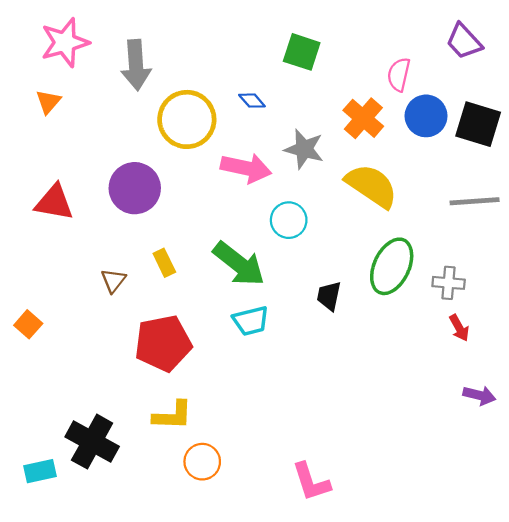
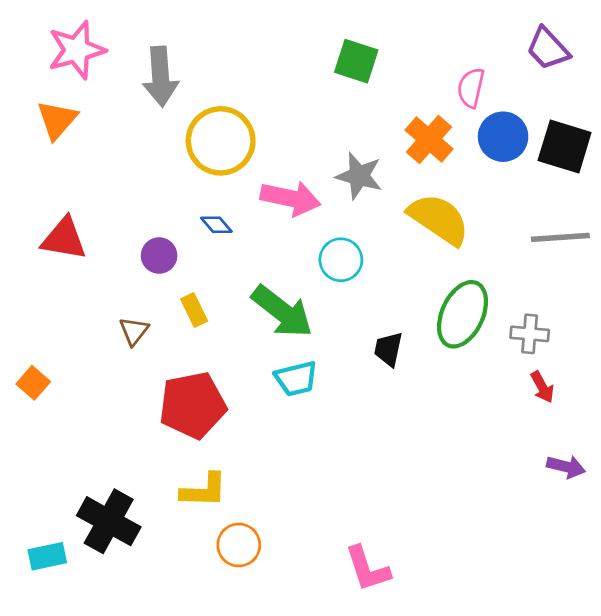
blue diamond: (252, 101) -> (216, 225), moved
orange triangle: (48, 102) -> (57, 120), size x1.4
purple circle: (135, 188) -> (159, 256), moved, size x0.6

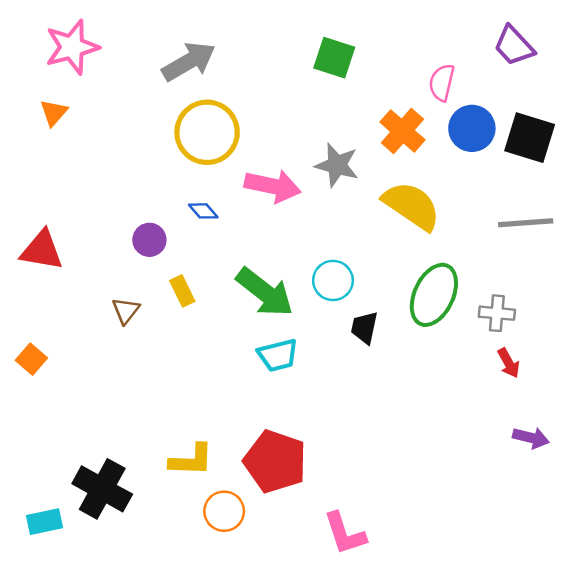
gray arrow: (160, 77) -> (189, 61), moved, turned -116
orange triangle: (57, 120) -> (54, 113), size x0.7
red triangle: (64, 239) -> (42, 250), moved
cyan circle: (341, 260) -> (333, 280), moved
red pentagon: (193, 405) -> (275, 461), moved, turned 30

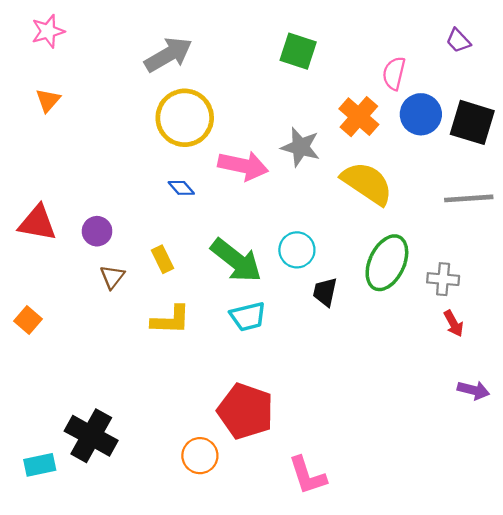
purple trapezoid: (514, 46) -> (458, 41), size x0.7
pink star: (72, 47) -> (48, 31), moved, size x0.7
purple circle: (149, 240) -> (97, 231), moved
yellow L-shape: (191, 460) -> (171, 320), moved

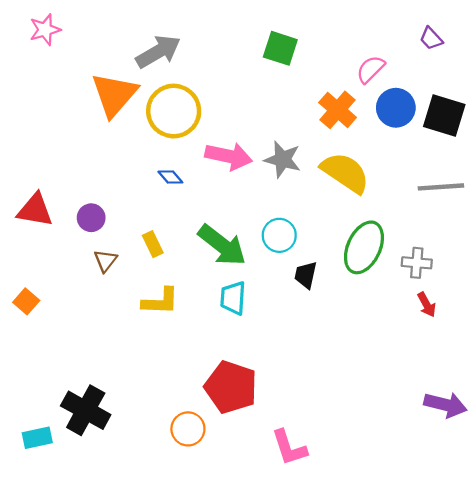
pink semicircle: (394, 73) -> (371, 69), turned 32
orange triangle: (48, 100) -> (114, 95), moved, size x2.0
gray star: (300, 147) -> (283, 159), moved
cyan trapezoid: (248, 317) -> (233, 298), turned 108
purple arrow: (473, 390) -> (445, 405), moved, size x1.4

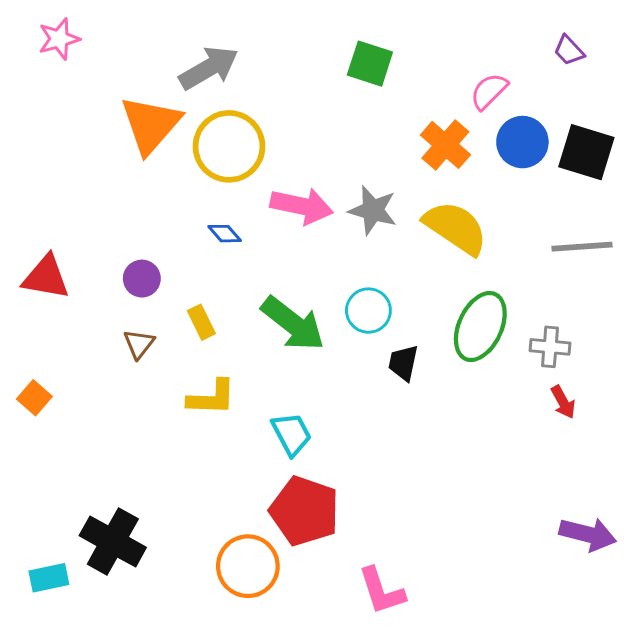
purple circle: (91, 218) -> (142, 279), moved
cyan trapezoid: (233, 298) -> (291, 434), moved, turned 148
orange circle: (188, 429) -> (248, 566), size x1.4

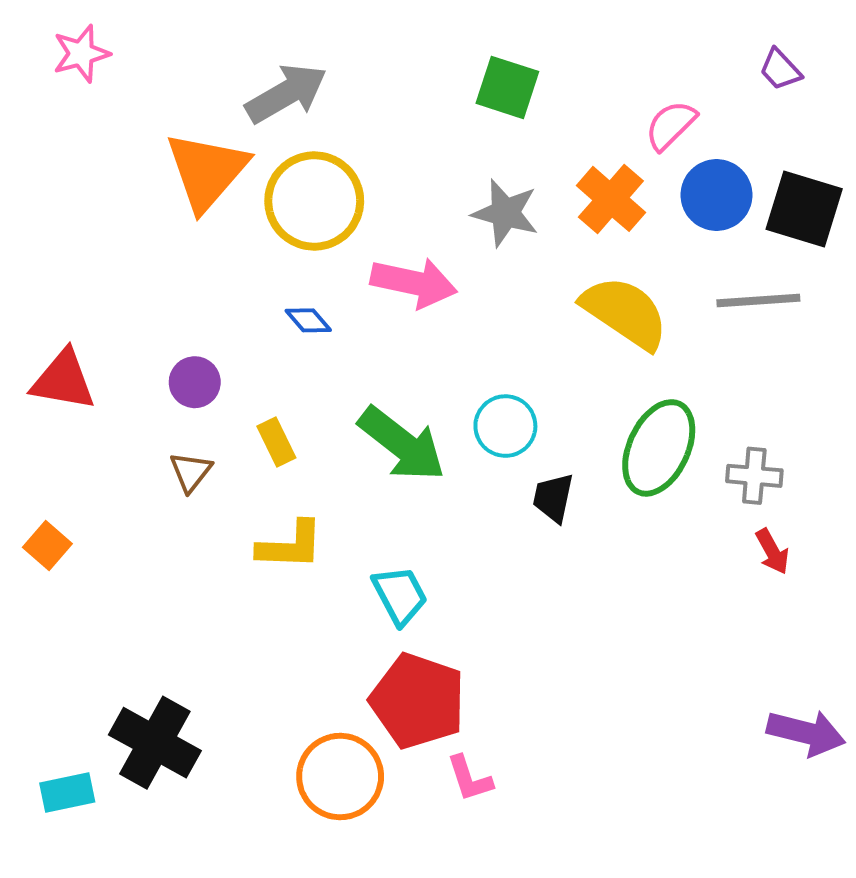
gray star: (373, 210) -> (505, 213), moved
gray line: (582, 247) -> (758, 301), moved
pink L-shape: (382, 591) -> (470, 779), moved, size x0.7

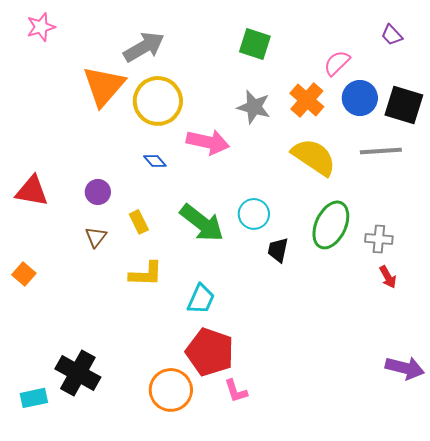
cyan trapezoid: (400, 595) -> (201, 299), turned 52

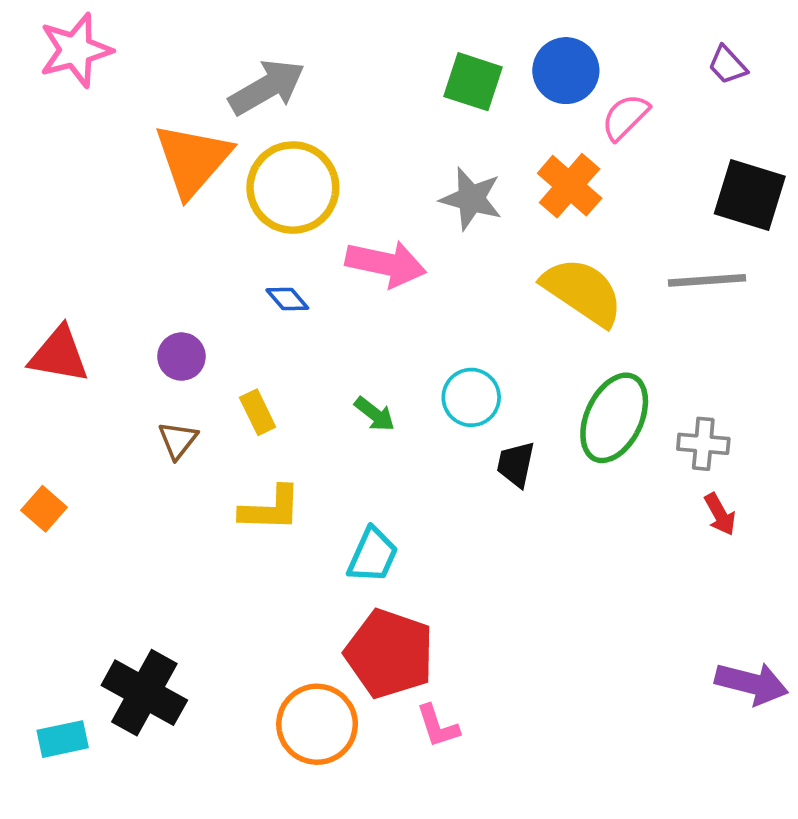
pink star: (41, 27) -> (76, 50), size x1.4
blue circle: (360, 98) -> (566, 71), moved
green arrow: (202, 223) -> (375, 414), size x0.5

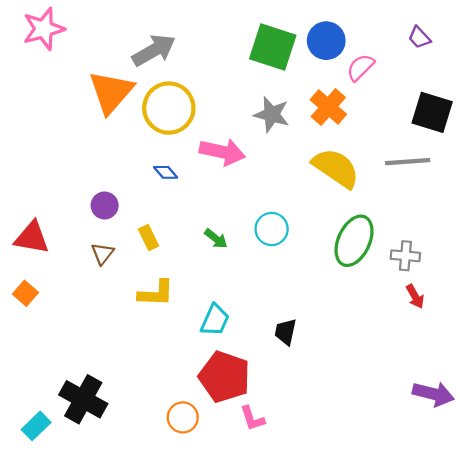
green square: (473, 82) -> (273, 47), size x1.4
red triangle: (59, 355) -> (32, 238), moved
black trapezoid: (516, 464) -> (286, 332), moved
orange circle: (317, 724) -> (183, 417), size x0.7
cyan rectangle: (63, 739) -> (36, 426), turned -32

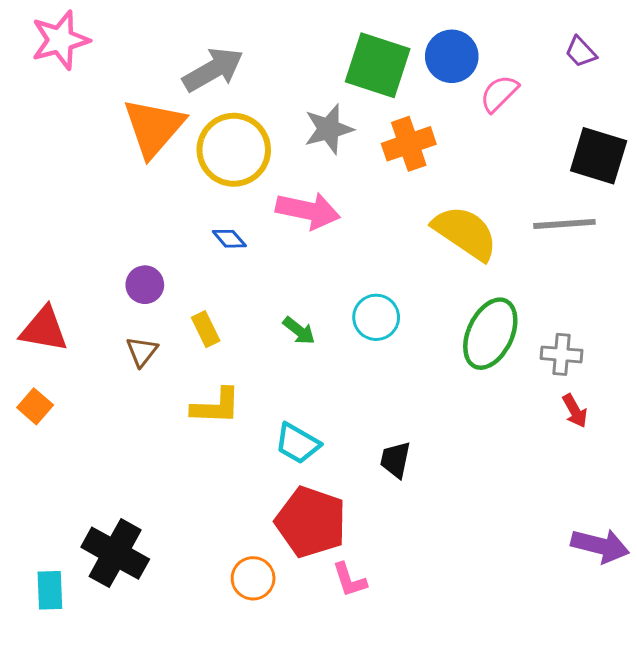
orange cross: (328, 107) -> (409, 144), moved, turned 30
gray star: (272, 114) -> (329, 129), moved, turned -30
cyan trapezoid: (215, 320) -> (298, 443), turned 96
cyan rectangle: (36, 426) -> (50, 590), turned -48

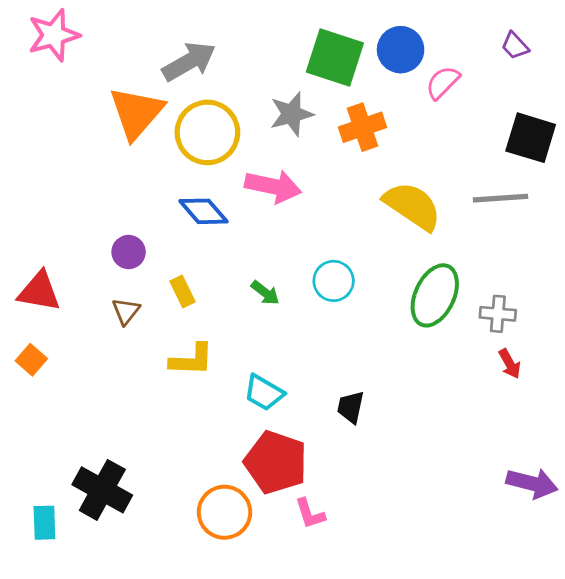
blue diamond: (229, 239) -> (203, 211), size x1.6
orange circle: (253, 578) -> (224, 512), size x1.4

